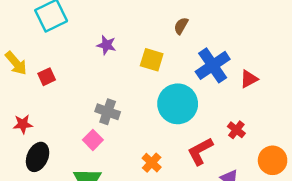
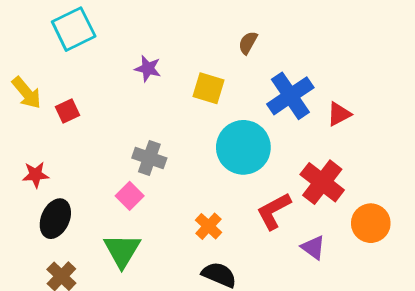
red cross: (236, 130) -> (322, 182), size x1.8

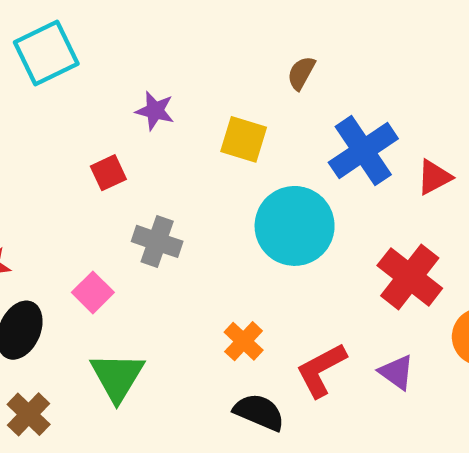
red square: (67, 111) -> (108, 173), moved
pink square: (130, 196) -> (93, 292), moved
red L-shape: (274, 211) -> (321, 370), moved

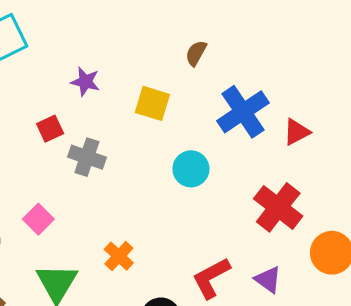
cyan circle: (295, 226) -> (191, 169), size x0.6
gray cross: (157, 241) -> (87, 157), moved
orange cross: (244, 341) -> (119, 256), moved

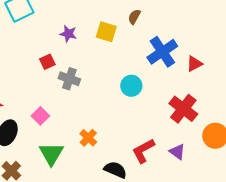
yellow square: (152, 103) -> (106, 32), moved

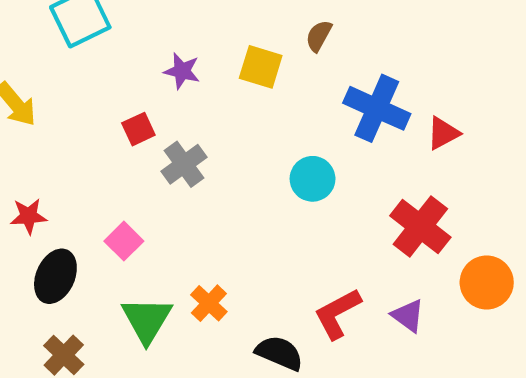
blue cross: (162, 52) -> (377, 108), turned -32
gray cross: (69, 79) -> (184, 164), turned 35
orange cross: (88, 138) -> (209, 303), moved

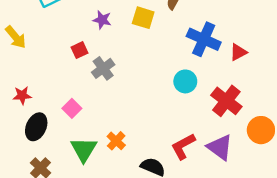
cyan circle: (313, 179) -> (185, 81), moved
purple triangle: (408, 316) -> (220, 147), size x1.5

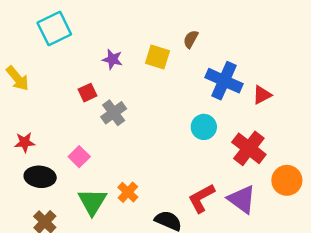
black ellipse: (36, 127) -> (40, 177), turned 72

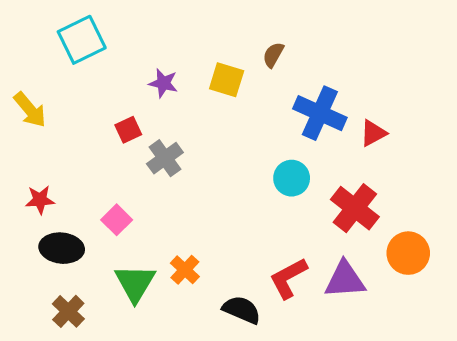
purple triangle: (242, 199) -> (345, 280), turned -40

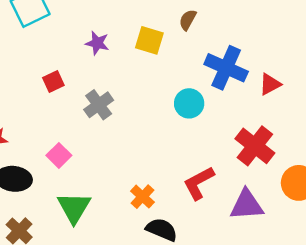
red square: (128, 130) -> (53, 81), moved
cyan circle: (292, 178) -> (189, 103), moved
orange cross: (185, 270) -> (142, 197), moved
red L-shape: (288, 278) -> (199, 183), moved

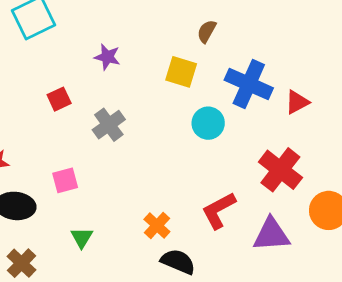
yellow square: (149, 40) -> (181, 72), moved
pink square: (59, 155) -> (65, 180), turned 30
green triangle: (74, 208) -> (82, 238), size x0.6

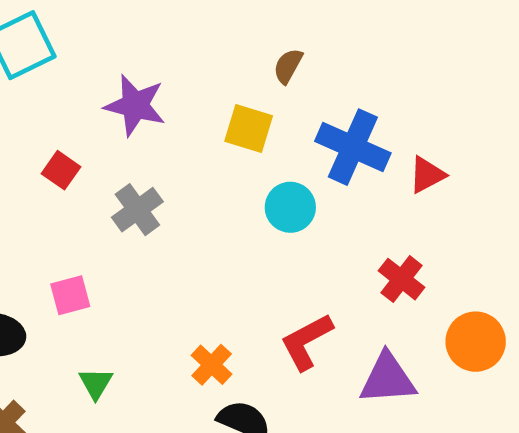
purple star: (107, 57) -> (135, 105), size x1.5
red square: (59, 99) -> (61, 170), turned -30
red cross: (280, 170) -> (401, 279), size x0.7

